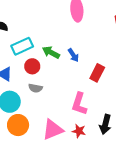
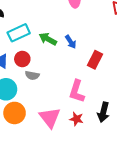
red circle: (32, 66) -> (22, 59), moved
pink triangle: (53, 130) -> (50, 118), turned -45

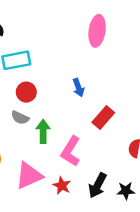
green arrow: (48, 39) -> (43, 131), moved, turned 48
red circle: (22, 59) -> (26, 92), moved
pink triangle: (50, 118) -> (29, 176), turned 30

